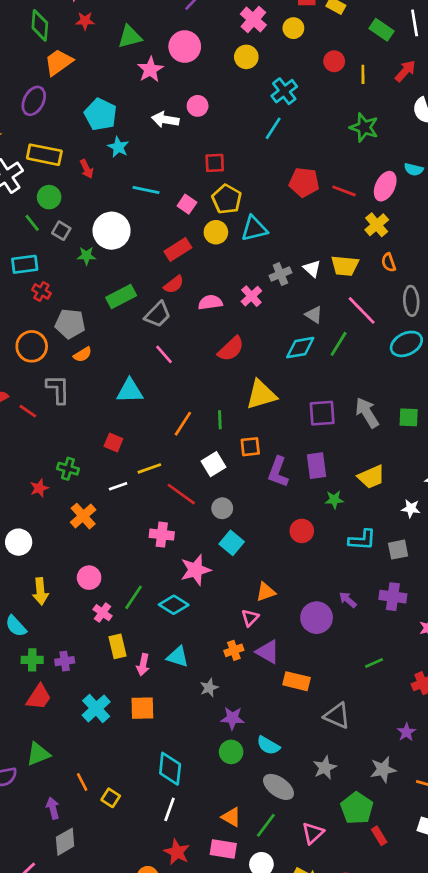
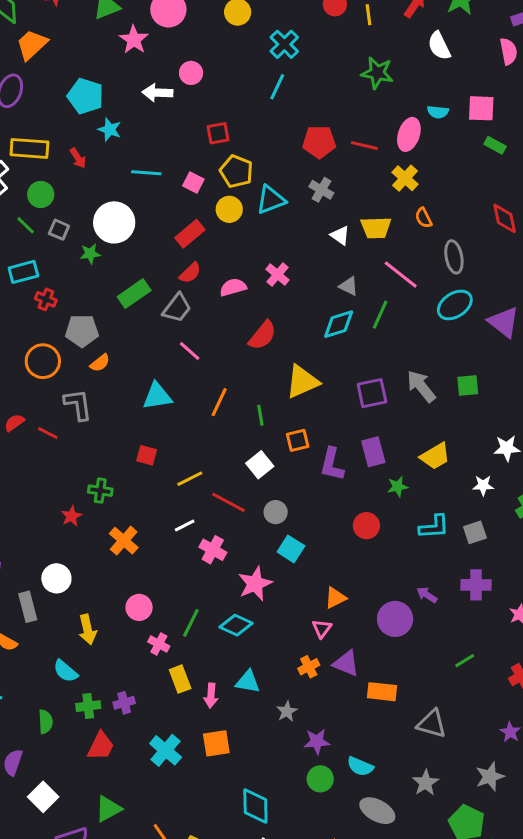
gray cross: (280, 274) -> (321, 190), moved, turned -30
orange line: (183, 424) -> (219, 402), moved
white line: (118, 486) -> (185, 526), moved
pink cross: (162, 535) -> (213, 550), turned 30

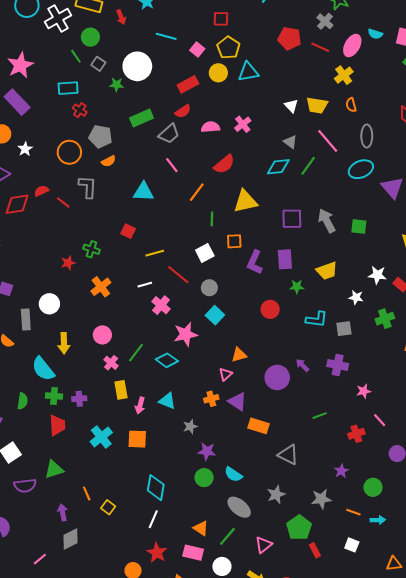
gray cross: (321, 190) -> (325, 21), moved
orange line: (219, 402) -> (197, 192), moved
cyan semicircle: (66, 671) -> (43, 369), size x1.4
red trapezoid: (101, 746) -> (57, 425), turned -40

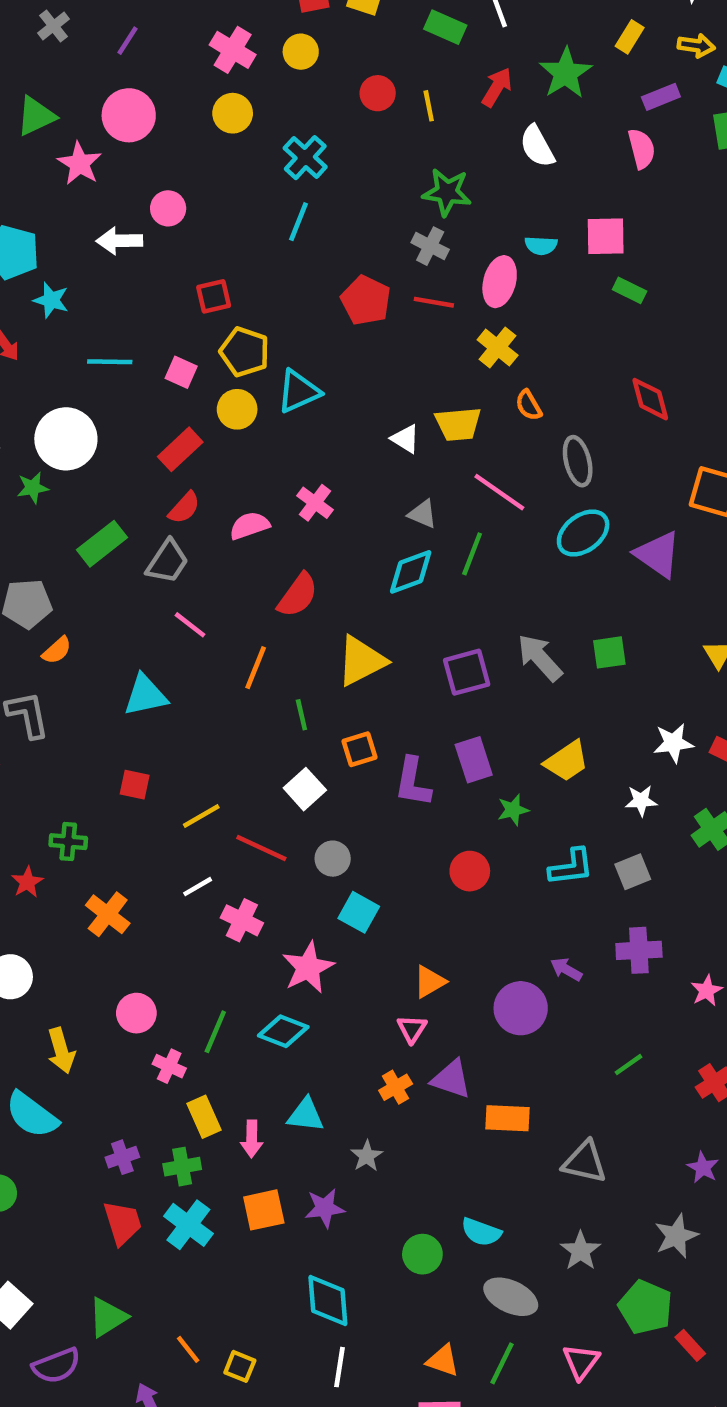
red pentagon: (289, 38) -> (366, 300), turned 30
green cross: (54, 396) -> (182, 1167), moved
red trapezoid: (57, 425) -> (123, 1223), moved
purple star: (207, 451) -> (325, 1208), moved

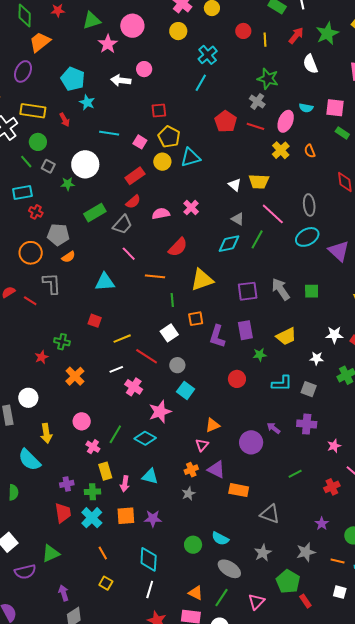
orange semicircle: (529, 405) -> (310, 151), moved
orange line: (256, 668) -> (155, 276), turned 66
gray square: (633, 872) -> (309, 389), turned 35
gray star: (367, 1156) -> (189, 494), moved
orange line: (188, 1349) -> (103, 553), moved

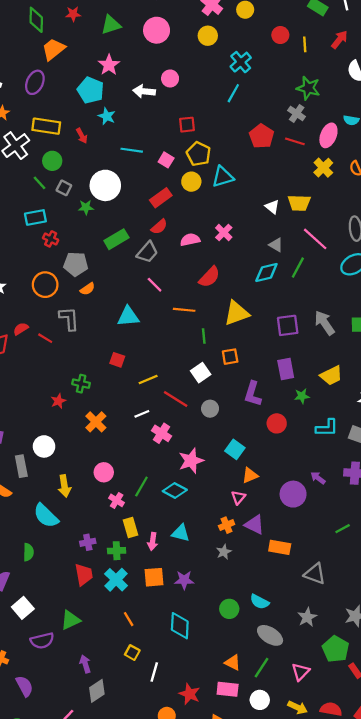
pink star: (108, 44) -> (109, 65), moved
purple L-shape: (217, 336) -> (253, 394), moved
cyan square: (186, 390) -> (235, 449), moved
white line: (150, 589) -> (154, 672), moved

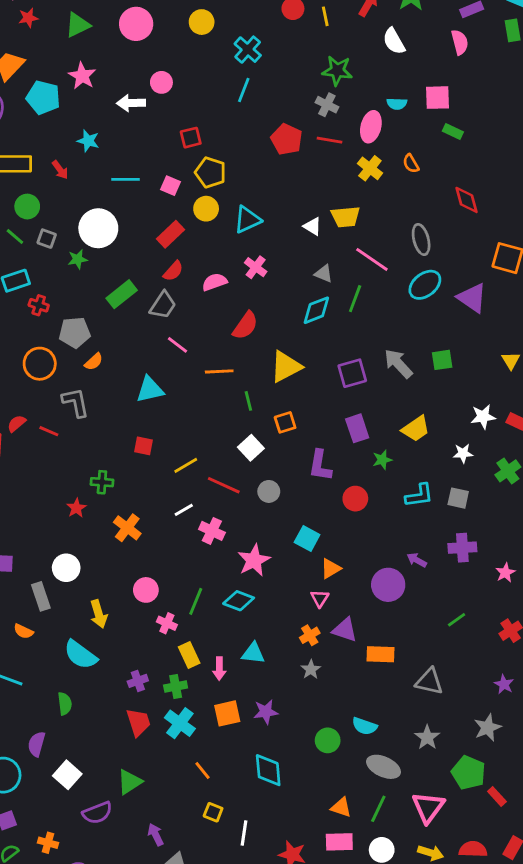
cyan pentagon: (91, 90) -> (43, 97), moved
cyan triangle: (223, 177) -> (247, 220), moved
pink triangle: (301, 672) -> (428, 807), size x1.4

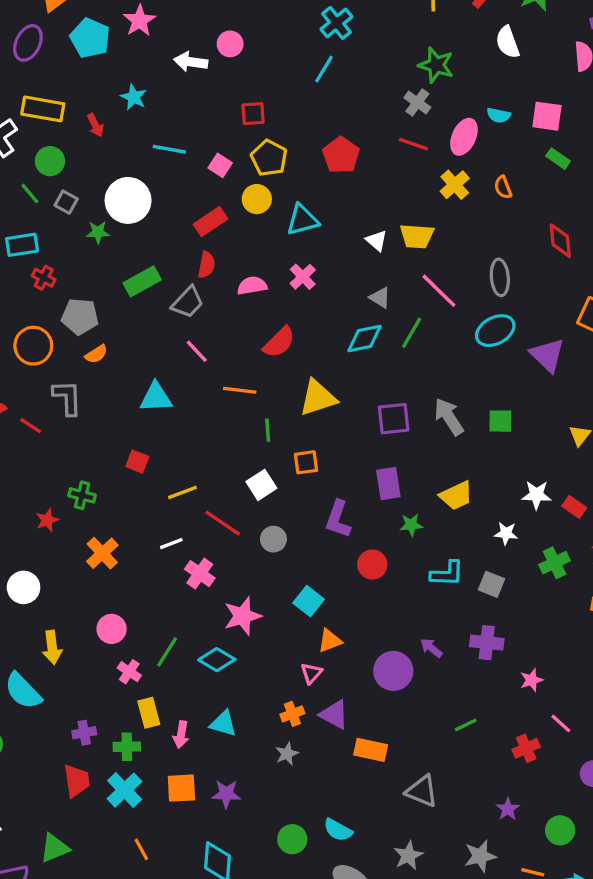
red pentagon: (287, 139) -> (341, 155), moved
red semicircle: (173, 271) -> (206, 265), turned -40

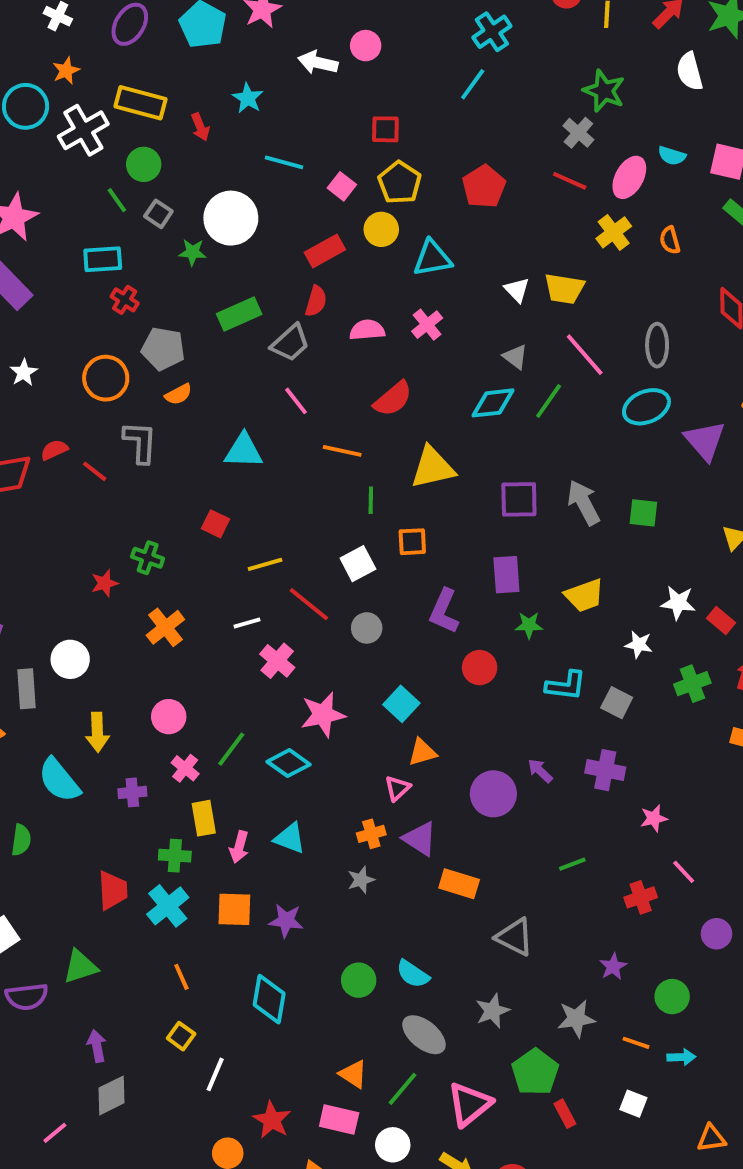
purple cross: (84, 733) -> (132, 792), moved

